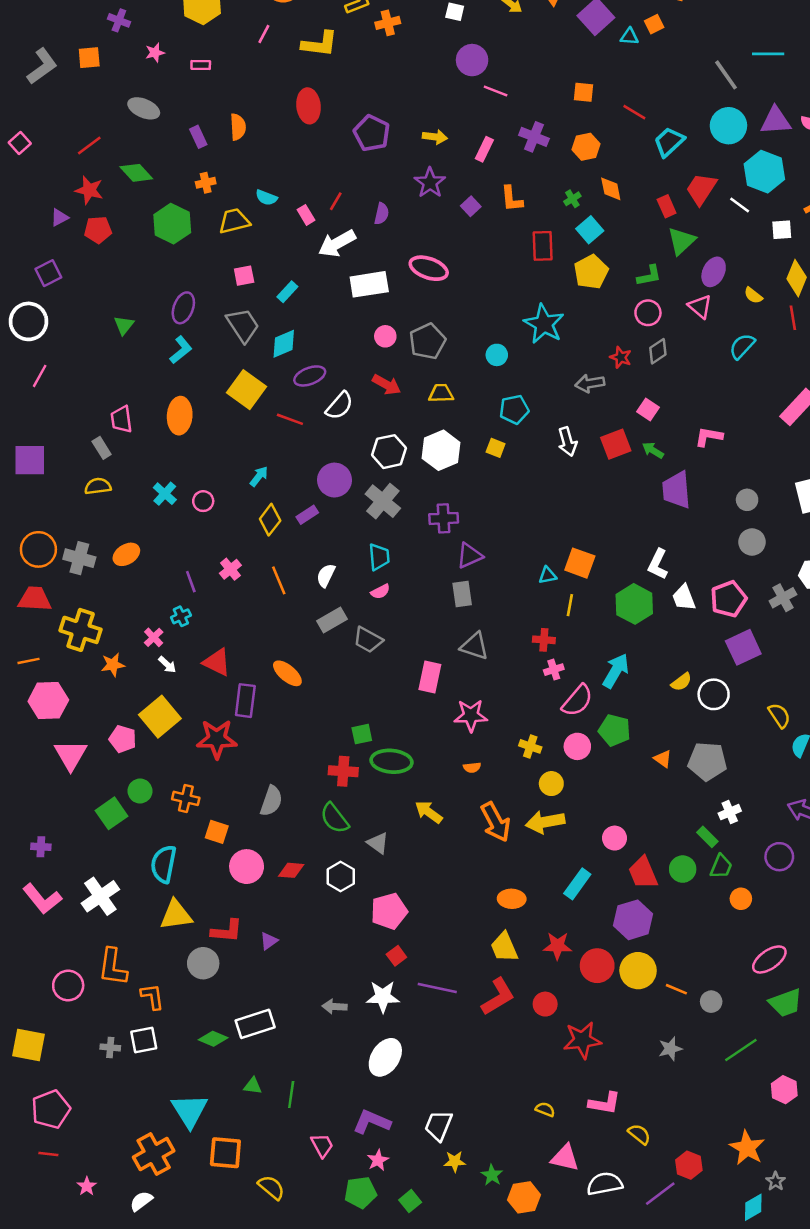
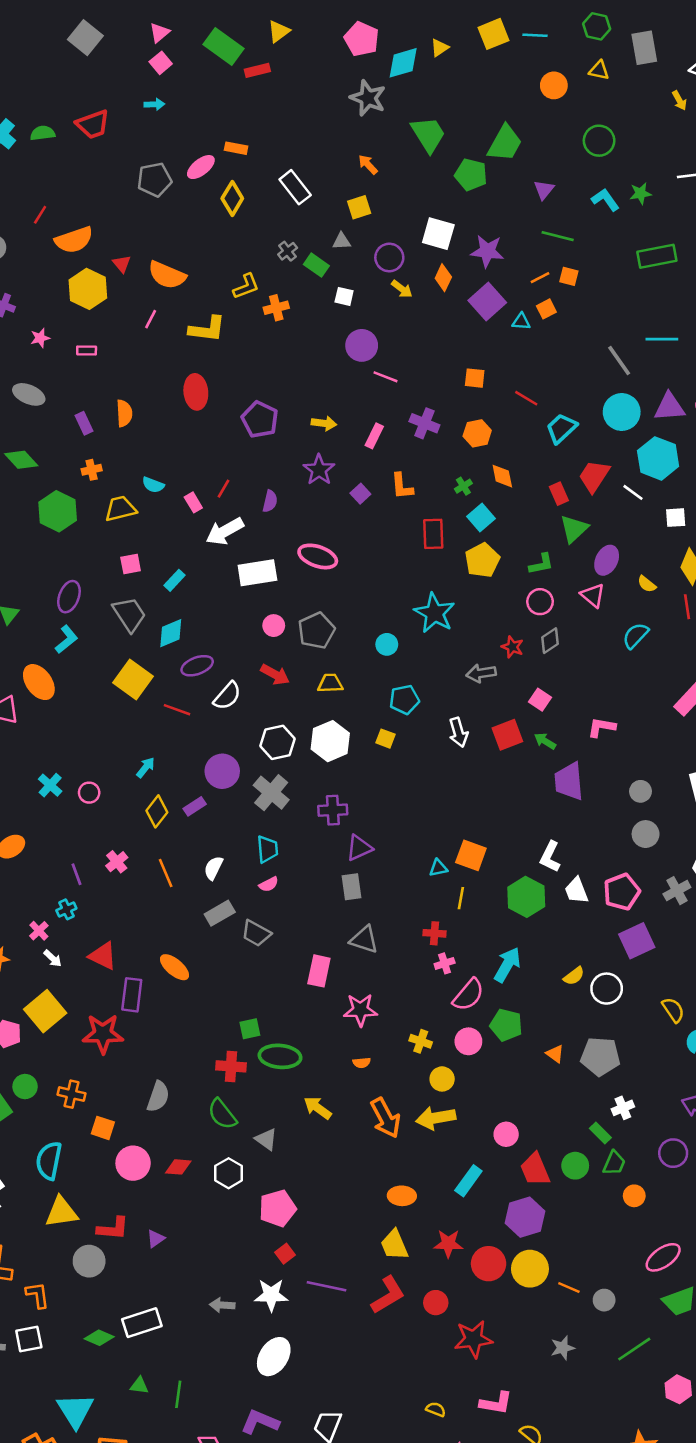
orange ellipse: (180, 416) -> (39, 682), moved, turned -40

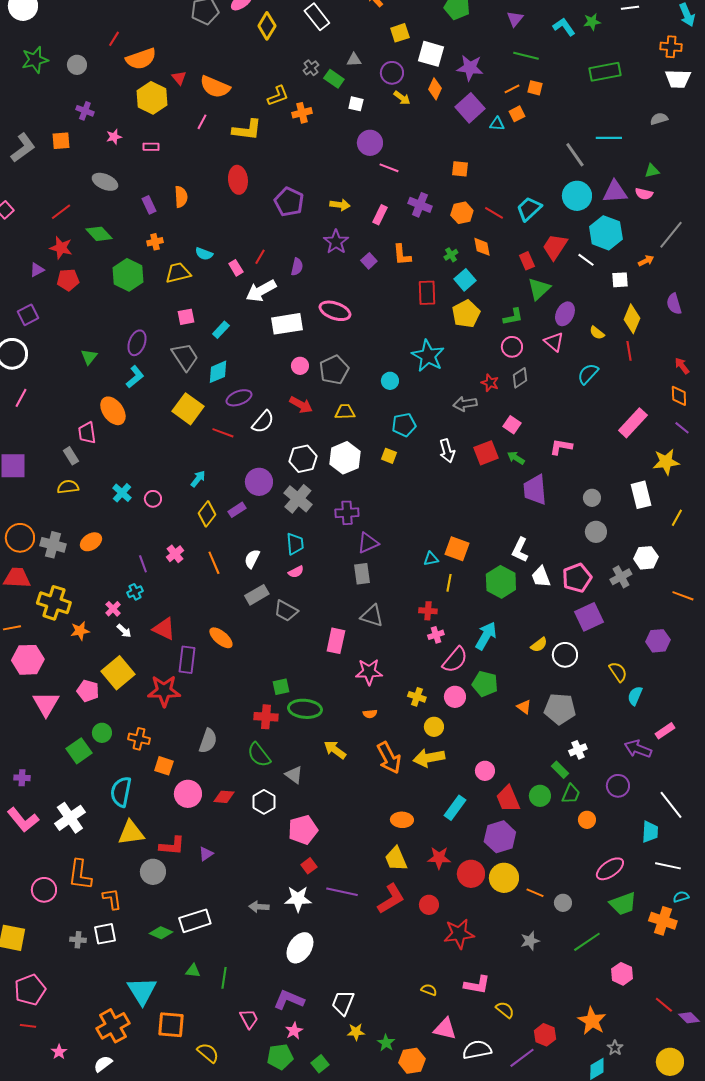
yellow square: (359, 207) -> (400, 33), moved
red line: (526, 398) -> (494, 213), moved

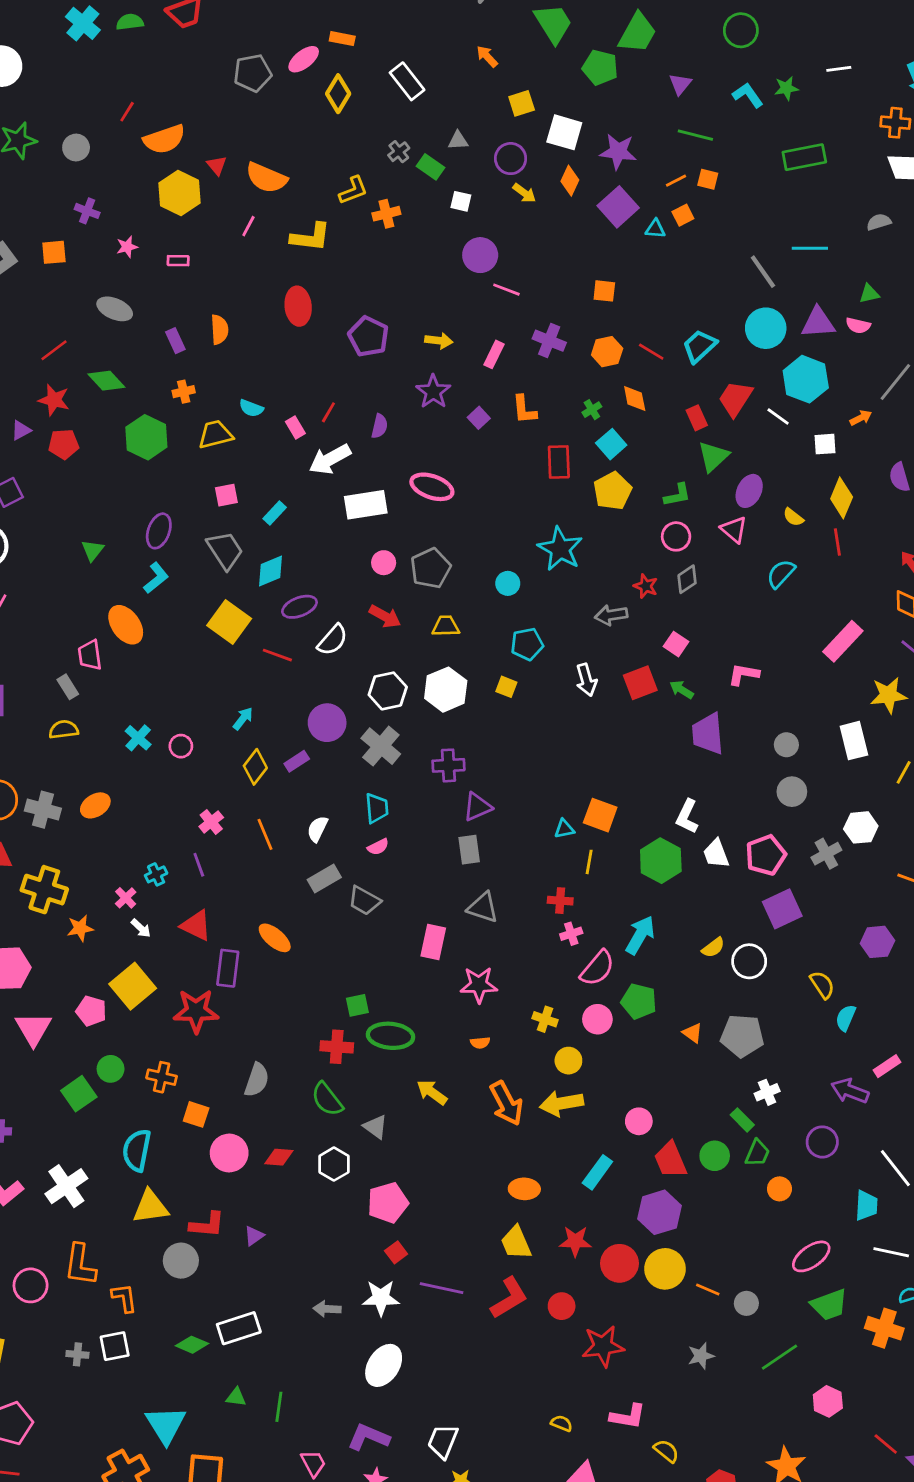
purple line: (143, 564) -> (199, 865), moved

